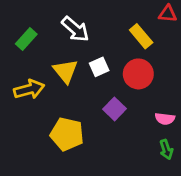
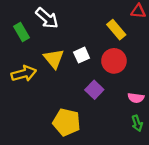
white arrow: (75, 29) -> (47, 18), moved
green rectangle: (26, 39) -> (22, 32), turned -72
yellow pentagon: (67, 134) -> (67, 122), moved

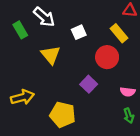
yellow rectangle: (116, 30) -> (119, 33), moved
white square: (82, 55) -> (79, 32), moved
yellow arrow: (24, 74) -> (22, 97), moved

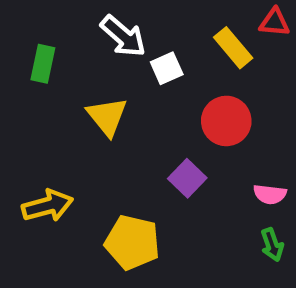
white arrow: (44, 17) -> (123, 36), moved
green rectangle: (20, 30) -> (43, 64), turned 42
yellow rectangle: (119, 33) -> (233, 48), moved

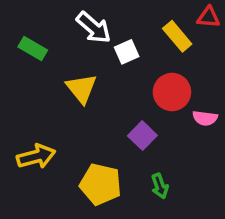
green rectangle: (43, 64) -> (33, 48), turned -72
pink semicircle: (270, 194) -> (205, 118), moved
green arrow: (272, 245) -> (160, 186), moved

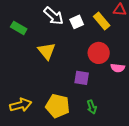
white square: (127, 52) -> (77, 22), moved
purple square: (142, 136) -> (82, 78), turned -35
yellow arrow: (36, 156) -> (21, 105), moved

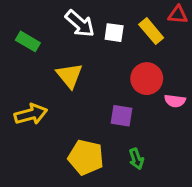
white square: (77, 22) -> (114, 33), turned 32
yellow arrow: (21, 105) -> (31, 114), moved

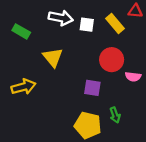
white arrow: (80, 24) -> (61, 18), turned -30
yellow pentagon: (86, 157) -> (88, 125), moved
green arrow: (136, 159) -> (115, 115), moved

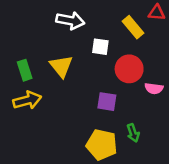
white square: (87, 25) -> (100, 47), moved
green rectangle: (21, 31) -> (25, 70), moved, turned 42

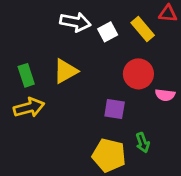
white square: (100, 47) -> (108, 32), moved, turned -36
yellow triangle: (61, 66) -> (65, 71), turned 40

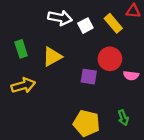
green rectangle: (26, 75) -> (21, 49), moved
purple square: (115, 109) -> (89, 77), moved
green arrow: (143, 143) -> (123, 118), moved

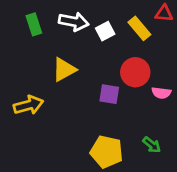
green rectangle: (21, 49) -> (34, 24), moved
green arrow: (123, 118) -> (152, 145), turned -32

